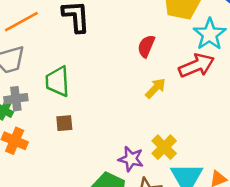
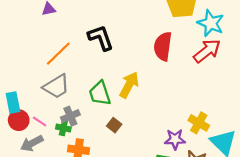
red semicircle: (146, 46) -> (163, 46), size x1.5
yellow arrow: (156, 88) -> (129, 85), moved, size x1.4
brown square: (64, 123) -> (114, 125), turned -32

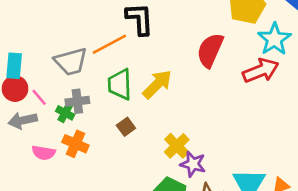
orange line: (58, 54) -> (109, 44), moved
yellow cross: (199, 123) -> (177, 146), moved

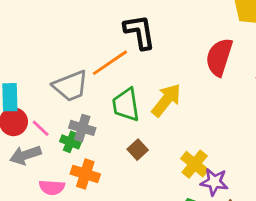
gray cross: (77, 101) -> (82, 128), turned 30

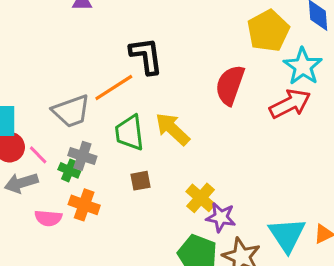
yellow arrow: (166, 100) -> (172, 129), turned -87
brown square: (138, 150) -> (140, 181), turned 30

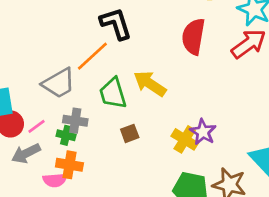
pink line: (38, 155) -> (37, 126), turned -72
orange cross: (84, 205) -> (69, 165), moved
purple star: (221, 217) -> (203, 132), moved, turned 30

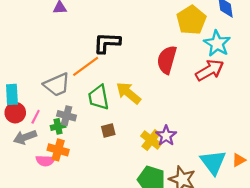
black L-shape: (116, 24) -> (107, 43), turned -76
pink line: (37, 126) -> (36, 117), turned -32
green cross: (66, 135) -> (58, 126), turned -32

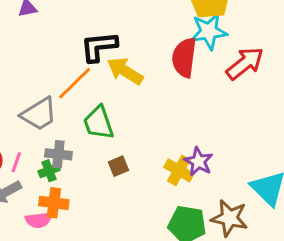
cyan star: (217, 44) -> (209, 31), moved, turned -30
yellow arrow: (128, 93) -> (125, 71), moved

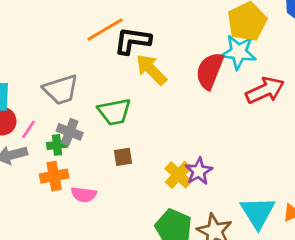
orange line: (75, 83) -> (105, 30), moved
green trapezoid: (99, 123) -> (114, 112), turned -96
orange cross: (54, 203) -> (54, 176), turned -32
pink semicircle: (39, 220) -> (84, 195), moved

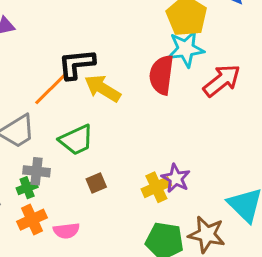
orange line: (105, 30) -> (51, 89), moved
yellow cross: (178, 175) -> (156, 187), turned 36

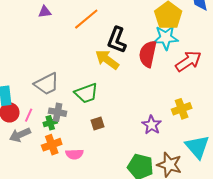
black L-shape: (77, 64) -> (117, 40), moved, turned -68
orange line: (51, 89) -> (86, 19), moved
yellow cross: (156, 187) -> (182, 109), moved

